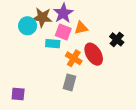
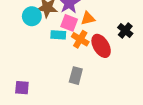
orange cross: (74, 58) -> (80, 39), moved

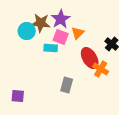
orange triangle: (88, 18) -> (78, 33), turned -32
orange cross: (80, 39) -> (101, 69), moved

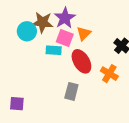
red ellipse: (90, 58) -> (81, 61), moved

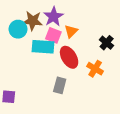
cyan rectangle: (54, 50) -> (43, 47), size x1.5

